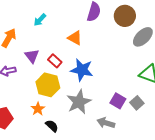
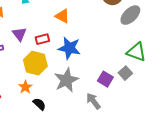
red rectangle: (55, 61) -> (42, 39), turned -56
gray square: (137, 103) -> (125, 73), moved
gray arrow: (106, 123) -> (93, 101), turned 36

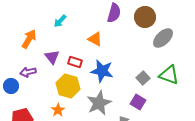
red rectangle: (42, 39) -> (75, 62), turned 32
gray square: (125, 73) -> (143, 78), moved

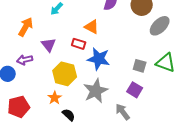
red rectangle: (75, 62) -> (79, 44), moved
gray square: (143, 78) -> (140, 66), turned -32

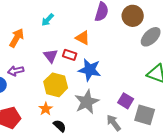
purple triangle: (49, 45) -> (51, 56), moved
gray square: (140, 66) -> (145, 115), moved, size x1.5

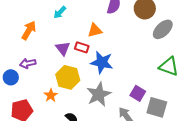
orange triangle: (83, 38) -> (95, 30), turned -42
orange star: (46, 109) -> (51, 95), moved

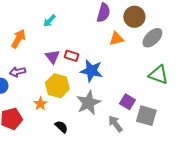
orange triangle: (95, 30) -> (116, 39), moved

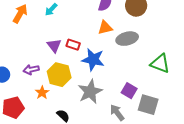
gray ellipse: (152, 38) -> (127, 39), moved, turned 30
orange arrow: (18, 39) -> (20, 14), moved
orange triangle: (116, 39) -> (105, 28), moved
purple arrow: (17, 72) -> (31, 70), moved

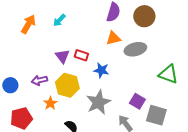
blue star: (93, 60) -> (101, 70), size x0.7

